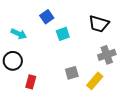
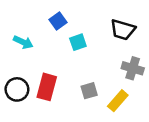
gray cross: (107, 55) -> (133, 68), turned 36
black circle: (13, 61) -> (17, 89), moved
red rectangle: (31, 82) -> (47, 87), moved, size x1.5

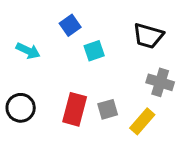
red rectangle: (47, 87) -> (75, 109), moved

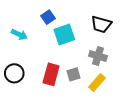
cyan square: (94, 51) -> (64, 35), size x1.5
gray cross: (160, 82) -> (98, 56), moved

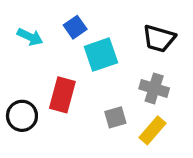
cyan arrow: (19, 35) -> (30, 37), moved
red rectangle: (51, 74) -> (62, 95), moved

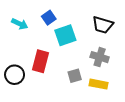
yellow rectangle: (153, 130) -> (99, 84), turned 60

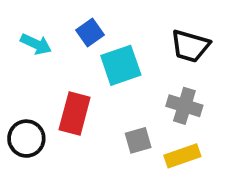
yellow rectangle: (99, 84) -> (182, 156), turned -30

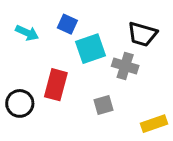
blue square: (90, 33) -> (67, 24), turned -30
gray cross: (184, 106) -> (125, 66), moved
yellow rectangle: (182, 156) -> (154, 124), moved

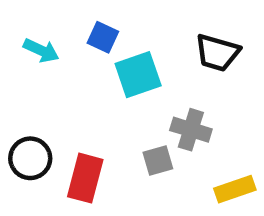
gray cross: (125, 66) -> (191, 130), moved
red rectangle: (56, 85) -> (85, 178), moved

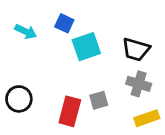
black trapezoid: (217, 53) -> (136, 49), moved
gray cross: (191, 130) -> (139, 84), moved
red rectangle: (85, 178) -> (70, 111), moved

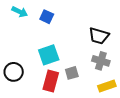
cyan arrow: (26, 32) -> (20, 12), moved
cyan square: (86, 47) -> (49, 55), moved

